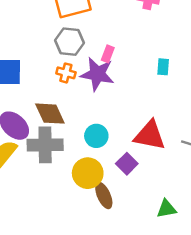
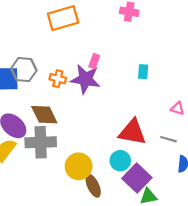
gray hexagon: (69, 42) -> (24, 70), moved
cyan circle: (96, 136) -> (120, 161), moved
purple square: (127, 164) -> (137, 178), moved, size x1.5

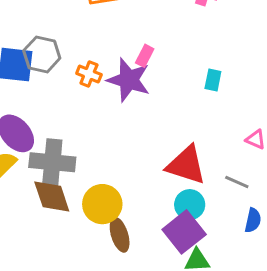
brown diamond: (44, 115) -> (52, 197), moved
cyan circle: (120, 161) -> (190, 205), moved

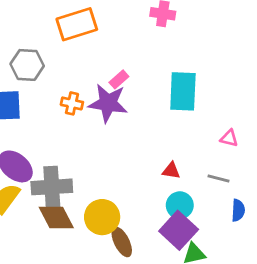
gray hexagon: (42, 54) -> (27, 65), moved
pink rectangle: (145, 56) -> (119, 79), turned 30
cyan rectangle: (213, 80) -> (183, 91), size x2.0
red triangle: (186, 165) -> (171, 171), size x0.5

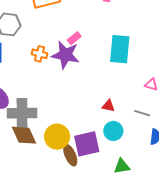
purple square: (179, 230) -> (87, 144), moved, turned 32

